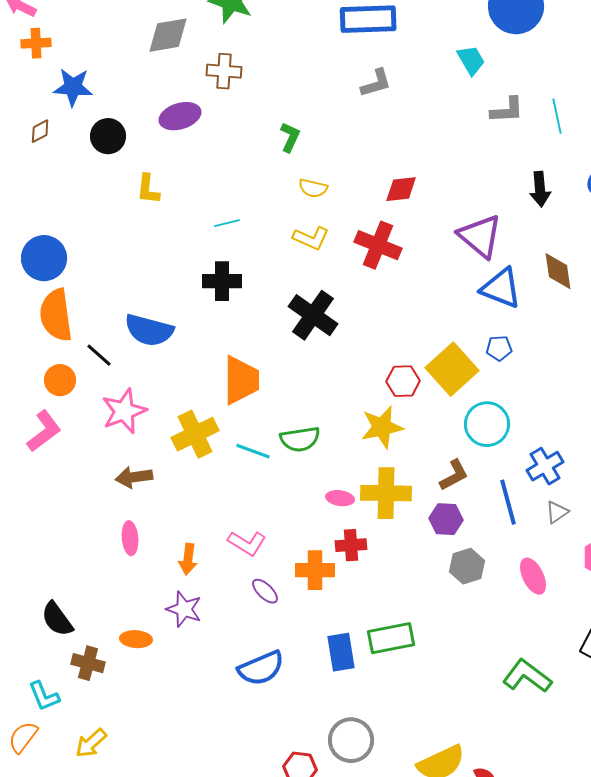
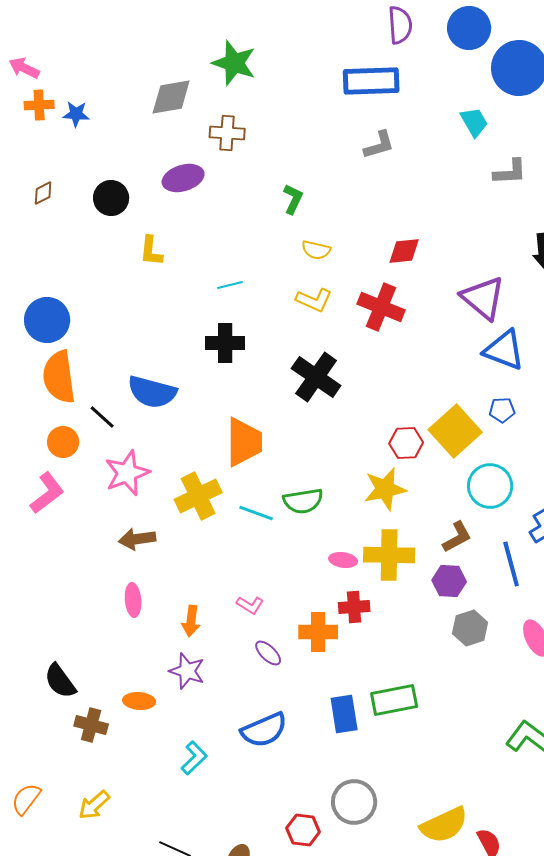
blue star: (73, 87) -> (76, 114), moved, size x0.7
pink L-shape: (247, 543) -> (250, 605), size x0.7
cyan L-shape: (44, 696) -> (194, 758), moved, turned -112

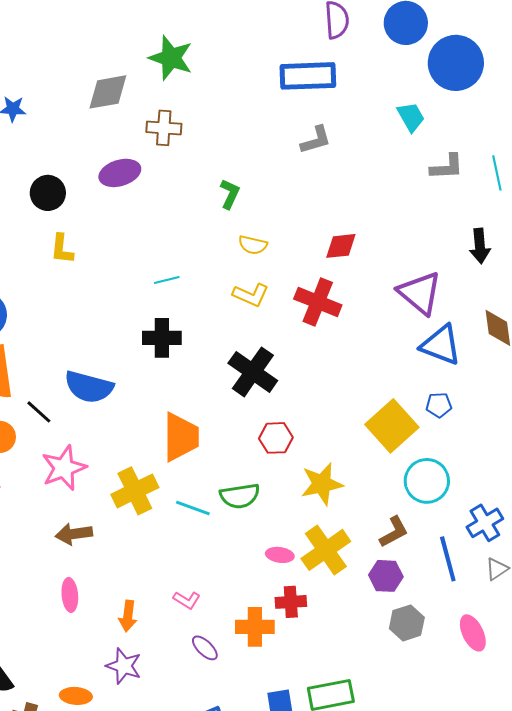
yellow L-shape: (151, 251) -> (62, 249), moved
red hexagon: (406, 443) -> (276, 438), moved
yellow cross: (389, 555) -> (326, 550), turned -36

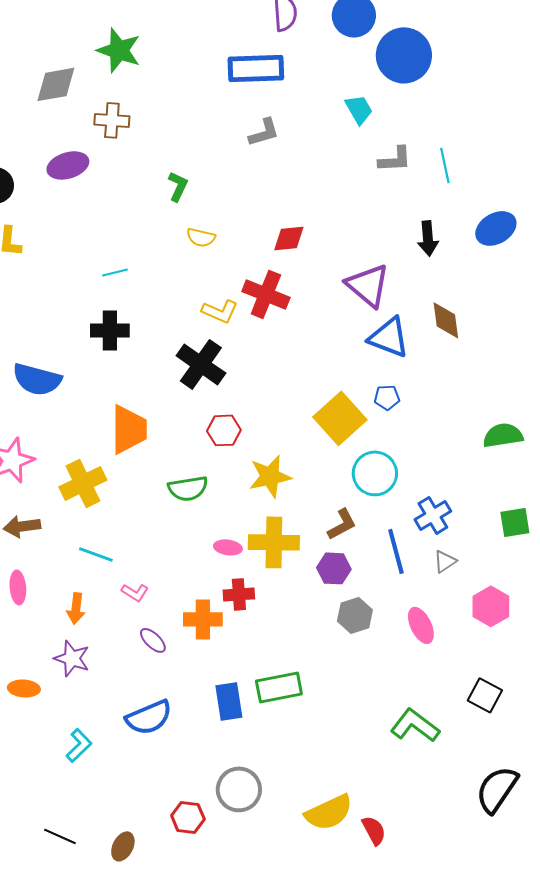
yellow L-shape: (251, 295) -> (220, 311), moved
cyan line: (193, 508) -> (96, 554), moved
yellow cross: (326, 550) -> (274, 542), turned 36

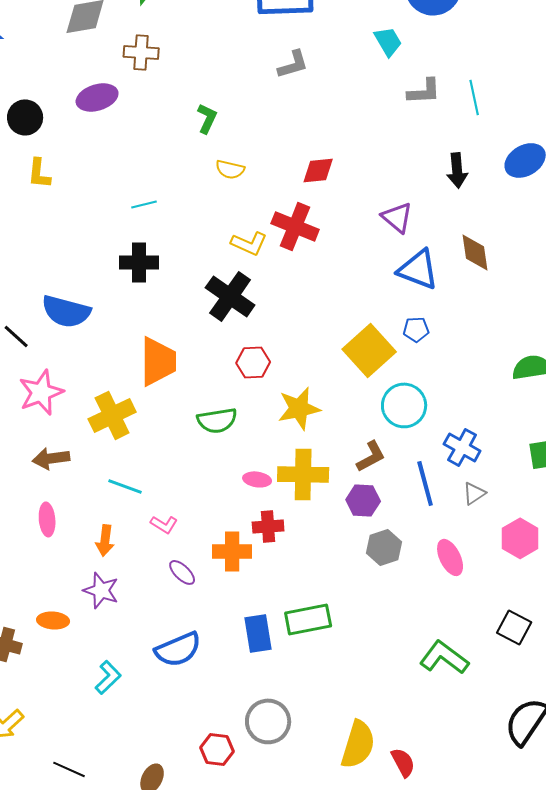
purple triangle: (368, 285) -> (397, 217), size x0.7
blue cross: (433, 515) -> (462, 447), turned -30
yellow semicircle: (329, 812) -> (358, 744), turned -48
black line: (60, 836) -> (69, 769), moved

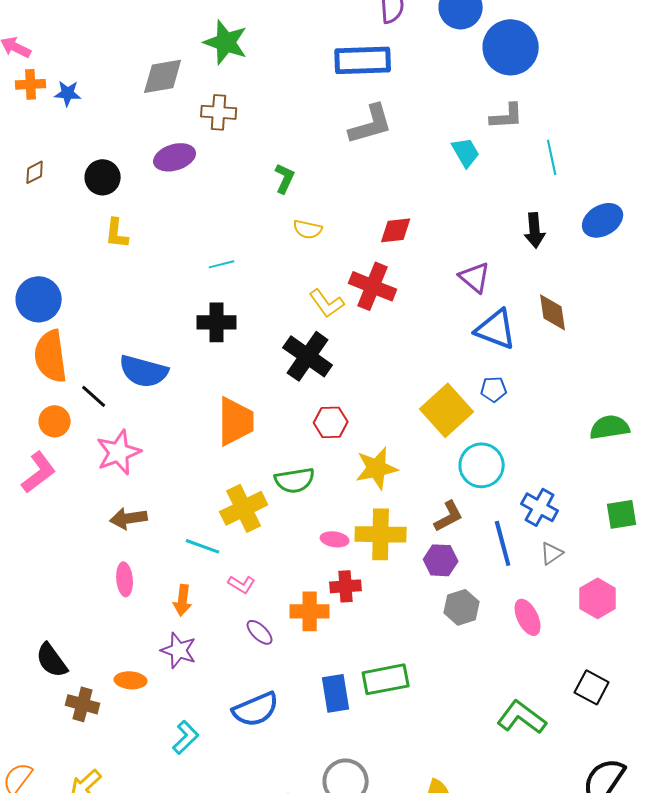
cyan trapezoid: (388, 41) -> (466, 152), moved
gray L-shape: (293, 64) -> (371, 124), size x1.4
gray L-shape: (424, 91) -> (507, 116), moved
yellow L-shape: (249, 243) -> (327, 303), turned 30
yellow cross: (112, 415) -> (244, 508), moved

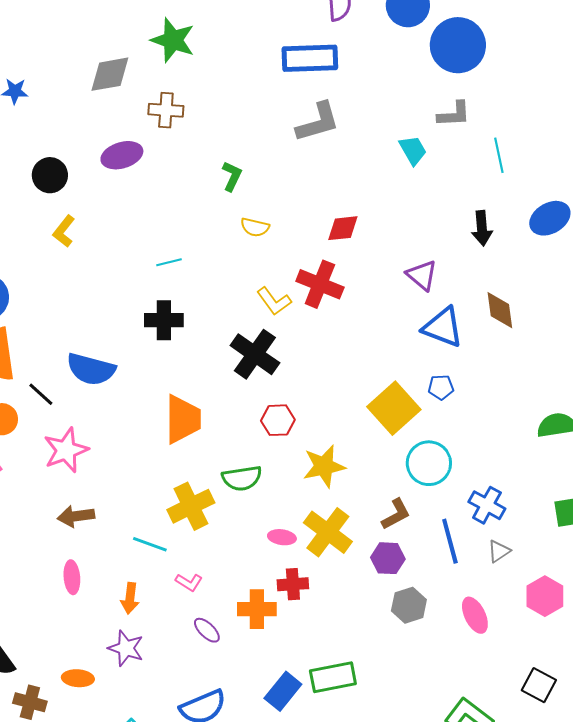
yellow L-shape: (117, 233) -> (64, 231), turned 32
yellow cross: (381, 534) -> (328, 532), turned 36
blue rectangle: (336, 693) -> (283, 691), turned 48

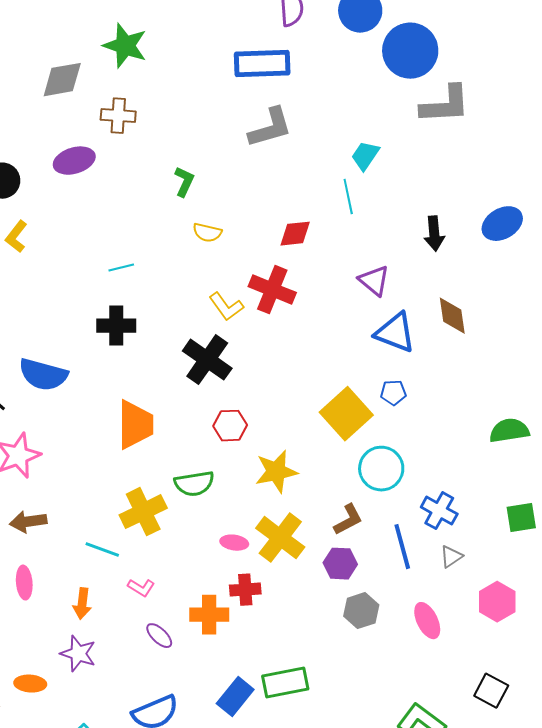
gray L-shape: (454, 114) -> (445, 105), moved, size x1.5
cyan trapezoid: (413, 150) -> (365, 156), turned -116
cyan line: (499, 155) -> (348, 197), moved

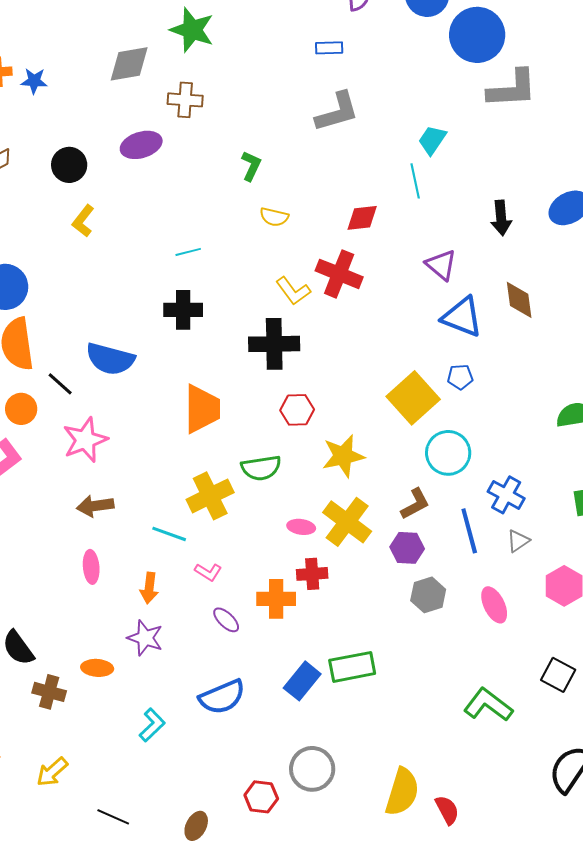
blue rectangle: (262, 64) -> (329, 48), size x0.5
black cross: (207, 360) -> (274, 344), turned -36

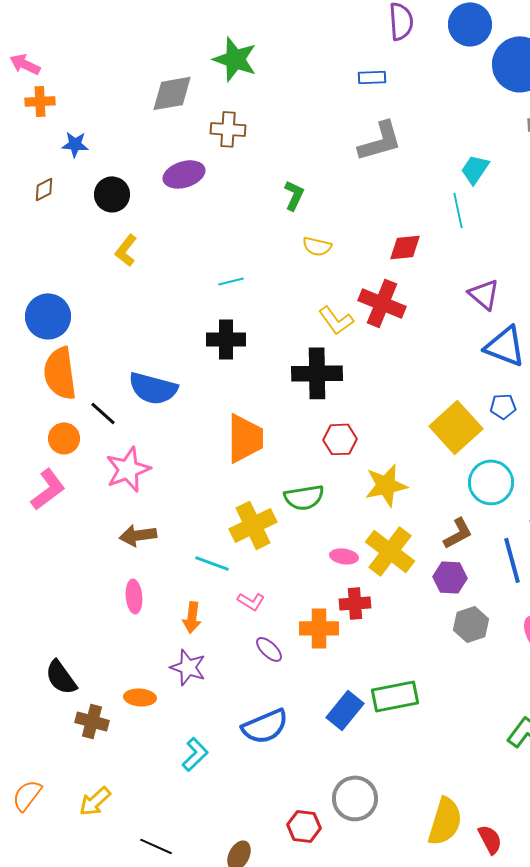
blue star: (34, 81) -> (75, 144), moved

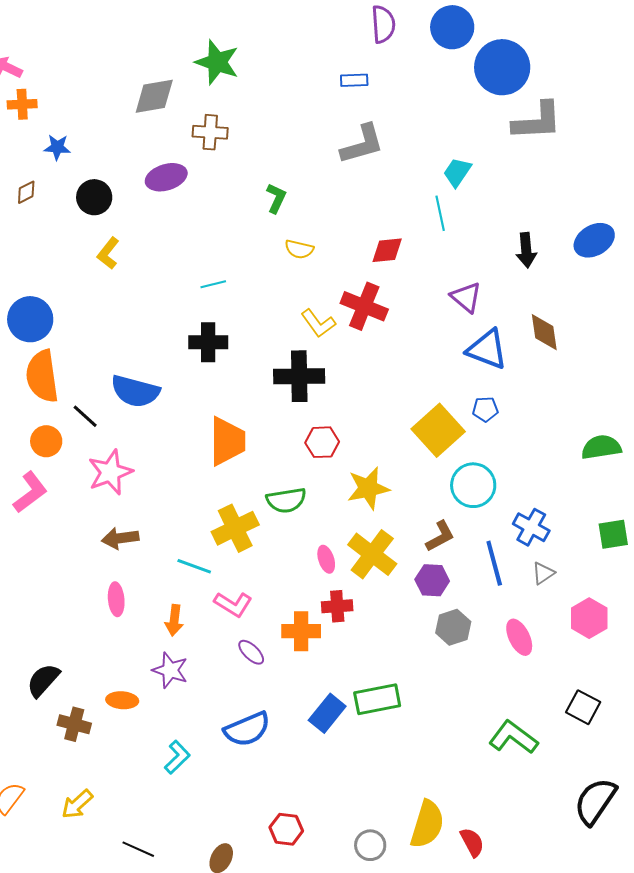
pink ellipse: (344, 556) -> (326, 559), turned 64
pink L-shape: (251, 601) -> (233, 604), size x1.4
black semicircle: (61, 677) -> (43, 680), turned 78
gray circle: (355, 798) -> (370, 845), moved, size x0.7

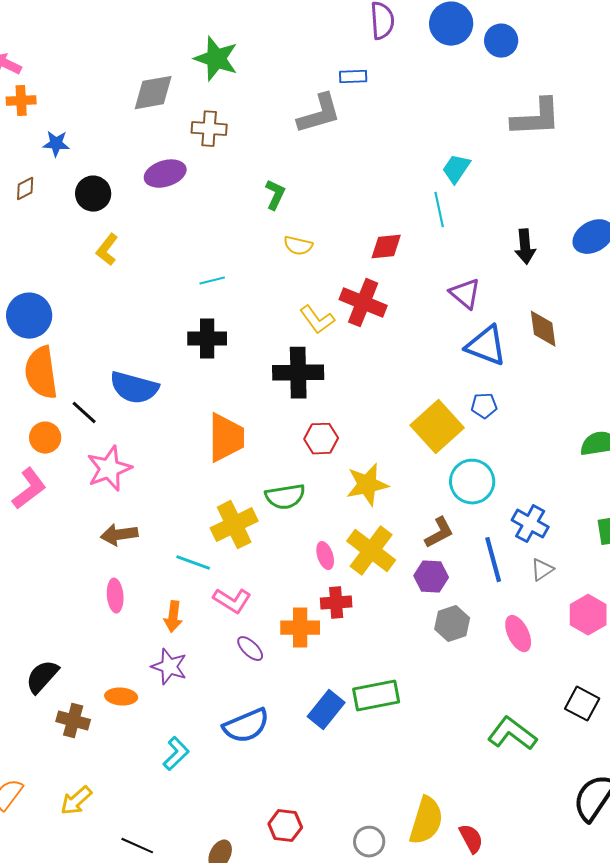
blue circle: (502, 67) -> (501, 41), moved, size x0.6
gray L-shape: (362, 144) -> (319, 114), moved

